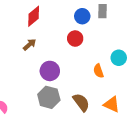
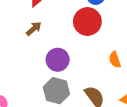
red circle: (75, 39) -> (87, 22), size x1.5

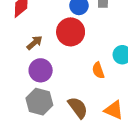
brown arrow: (34, 29) -> (35, 43), moved

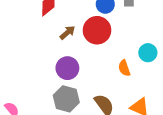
brown arrow: (35, 43) -> (67, 33), moved

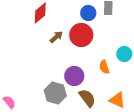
purple circle: (67, 68) -> (74, 76), moved

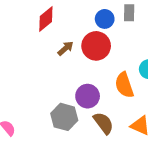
orange semicircle: (104, 67) -> (124, 85), size x1.5

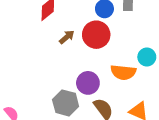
orange semicircle: (124, 85) -> (123, 72), turned -65

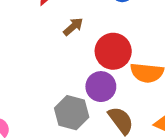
red circle: (96, 35) -> (113, 51), moved

